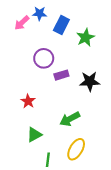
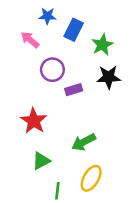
pink arrow: (22, 23) -> (30, 40), moved, turned 84
black star: (90, 81) -> (109, 77), moved
red star: (28, 101) -> (34, 121), size x1.5

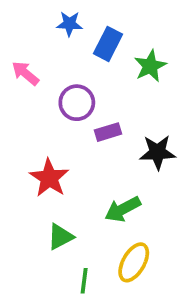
pink arrow: (30, 40) -> (25, 73), moved
black star: (109, 77) -> (158, 152), moved

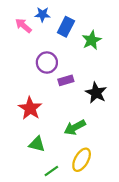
pink arrow: (25, 73) -> (23, 26), moved
black star: (158, 152) -> (96, 93), turned 30
green triangle: (60, 237) -> (37, 144), turned 42
green line: (84, 281) -> (51, 171), turned 48

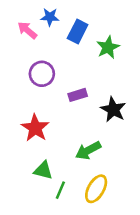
purple circle: (47, 62) -> (42, 74), moved
green line: (51, 171) -> (60, 190), moved, turned -32

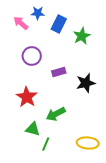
black star: (113, 109) -> (86, 83), turned 30
green arrow: (88, 150) -> (56, 114), moved
yellow ellipse: (96, 189) -> (88, 143), moved, turned 65

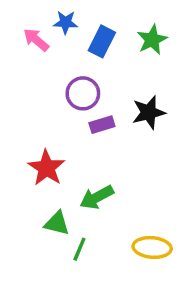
green star: (82, 36) -> (152, 40), moved
purple circle: (32, 56) -> (83, 93), moved
black star: (86, 83) -> (149, 112), moved

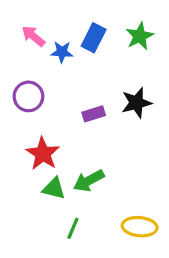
blue star: (66, 22) -> (62, 52), moved
purple circle: (83, 93) -> (28, 96), moved
green triangle: (57, 223) -> (54, 189), moved

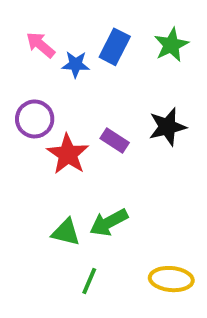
purple rectangle: (94, 114) -> (115, 140), turned 50
red star: (43, 154) -> (68, 154), moved

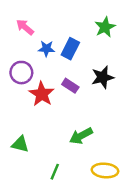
blue rectangle: (115, 47) -> (70, 49), moved
blue star: (76, 64) -> (46, 49), moved
green arrow: (109, 222) -> (81, 136), moved
green triangle: (66, 232) -> (20, 144), moved

